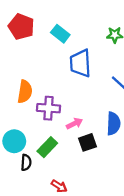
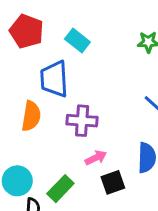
blue trapezoid: (80, 63) -> (54, 79), moved
purple cross: (48, 108) -> (82, 121), moved

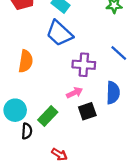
blue trapezoid: (54, 79) -> (59, 33), moved, turned -44
purple cross: (82, 121) -> (84, 65), moved

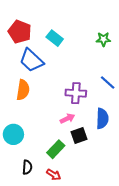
blue trapezoid: (59, 33) -> (31, 60), moved
green rectangle: (48, 116) -> (56, 149), moved
black semicircle: (27, 131) -> (27, 167), moved

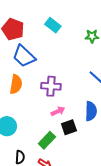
cyan rectangle: (55, 38) -> (53, 25), moved
purple cross: (76, 93) -> (51, 86), moved

